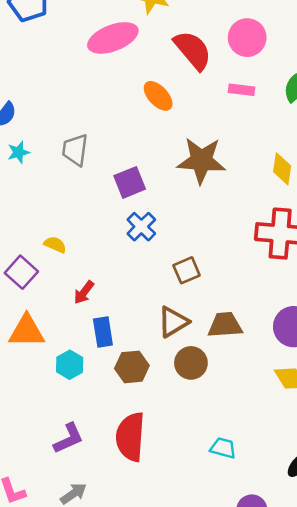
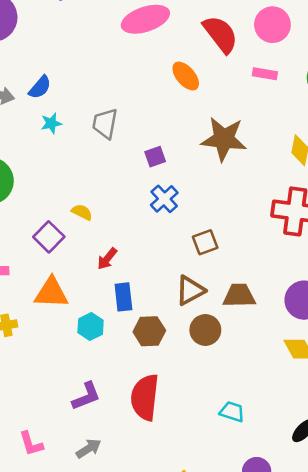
purple square: (130, 182) -> (155, 157), size x0.7

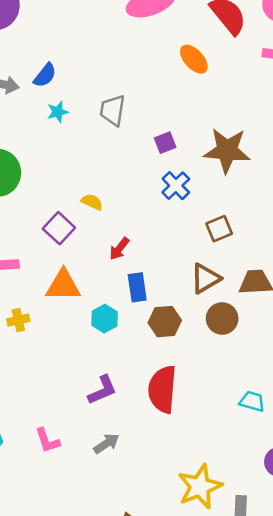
brown star: (224, 139) -> (227, 150), moved

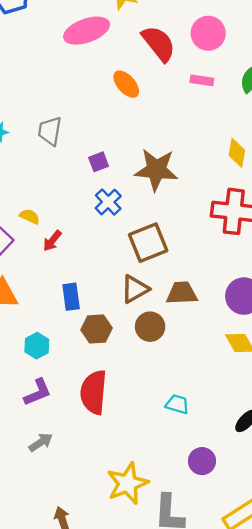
brown square: (219, 229) -> (148, 243), size x1.6
red arrow: (119, 249) -> (52, 241), moved
cyan hexagon: (105, 319) -> (37, 346), moved

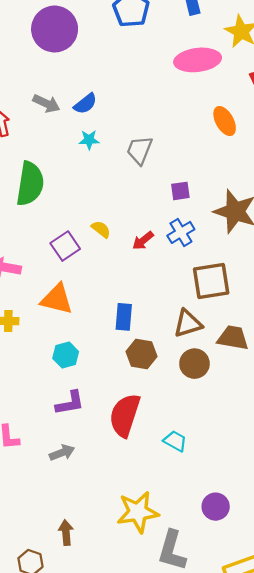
red arrow: (52, 241) -> (143, 241), moved
cyan hexagon: (37, 346) -> (66, 355), moved
cyan trapezoid: (177, 404) -> (175, 441), moved

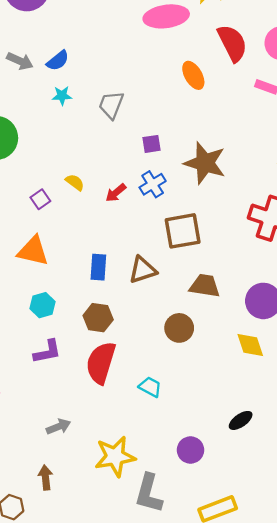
purple square: (65, 246) -> (40, 199), size x0.7
brown triangle: (188, 323) -> (143, 270), moved
brown hexagon: (142, 354) -> (98, 318), moved
brown circle: (194, 364) -> (179, 328), moved
gray arrow: (62, 453) -> (58, 427), moved

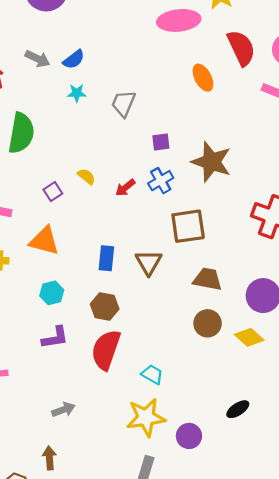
brown triangle: (143, 270) -> (149, 262), turned -44
brown circle: (179, 328) -> (208, 323), moved
yellow diamond: (250, 345) -> (249, 337), turned -32
yellow star: (115, 456) -> (146, 417), moved

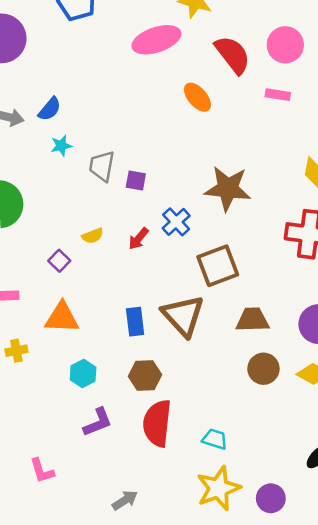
gray trapezoid: (123, 103) -> (102, 166), moved
purple square: (161, 142) -> (136, 181), moved, turned 30
yellow semicircle: (86, 176) -> (93, 236), turned 132
brown triangle: (149, 262) -> (183, 316), size x1.4

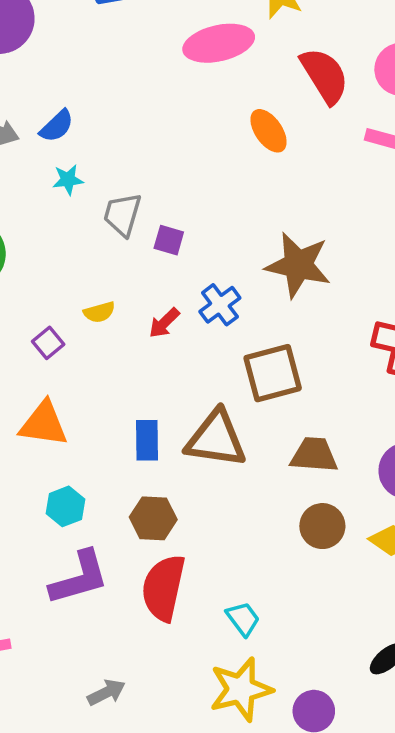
brown triangle: (183, 316) -> (216, 439), turned -45
purple L-shape: (98, 422) -> (79, 578), size x1.4
cyan trapezoid: (215, 439) -> (243, 619), turned 30

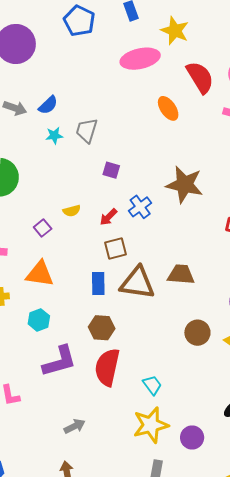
gray trapezoid: (122, 215) -> (87, 130), moved
brown square: (273, 373) -> (115, 248), moved, size x0.7
brown trapezoid: (314, 455) -> (181, 275), moved
cyan hexagon: (66, 506) -> (39, 320), moved

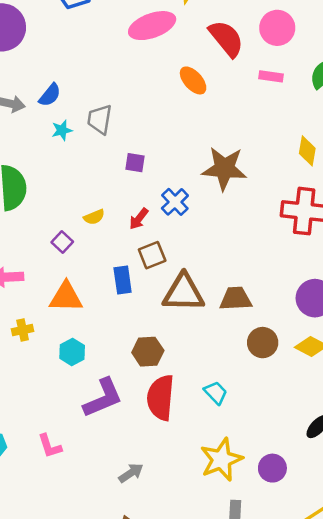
brown trapezoid: (181, 275) -> (236, 299), moved
blue rectangle: (98, 283) -> (123, 280), moved
cyan trapezoid: (152, 385) -> (216, 393), moved

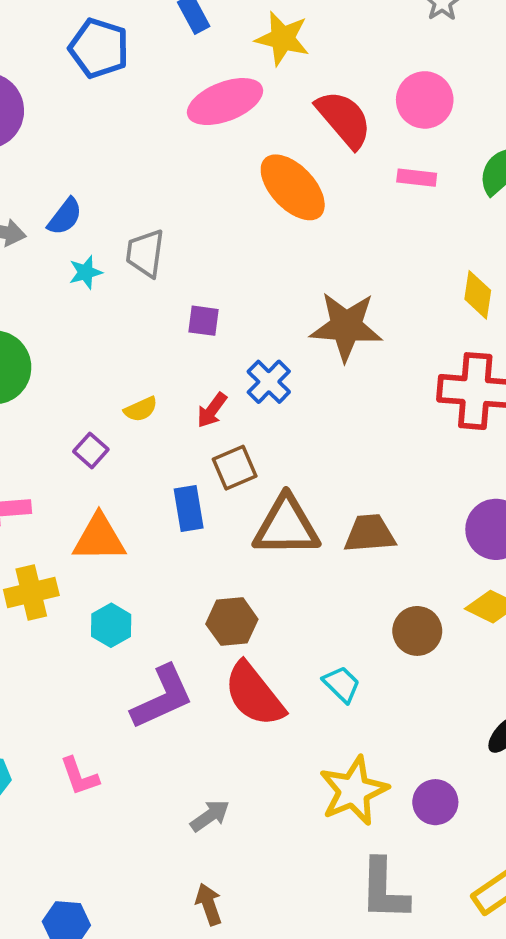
orange ellipse: (193, 80) -> (293, 187), size x1.5
yellow cross: (23, 330) -> (31, 593), size x1.5
brown circle: (263, 343) -> (417, 631), moved
red semicircle: (161, 398) -> (254, 694), turned -42

